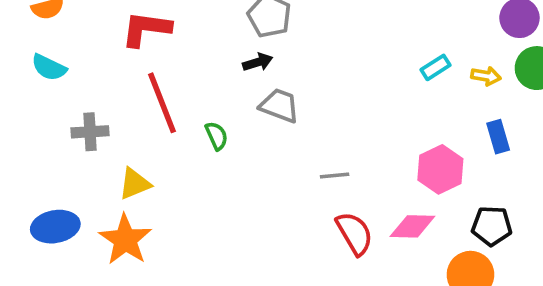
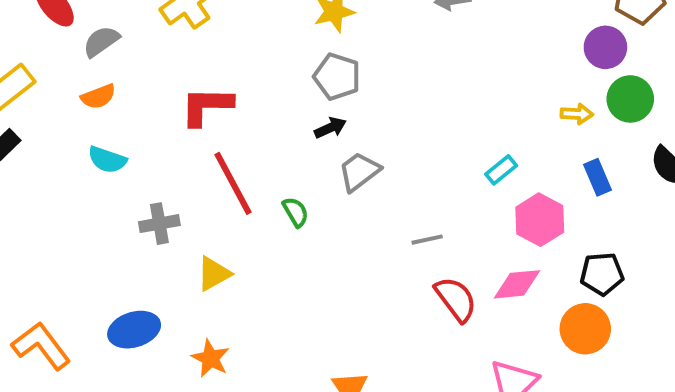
cyan rectangle: (436, 67) -> (501, 170), moved
gray trapezoid: (279, 106) -> (359, 172), turned -51
orange star: (125, 240) -> (210, 358), moved, size x0.7

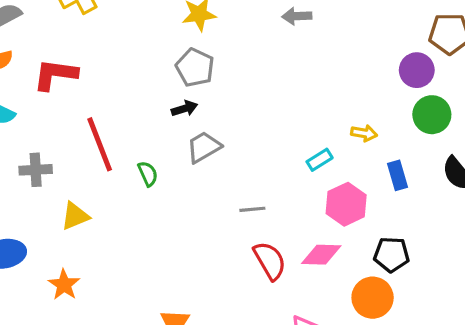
red L-shape: (207, 106) -> (55, 75), moved
yellow arrow: (577, 114) -> (364, 133), moved

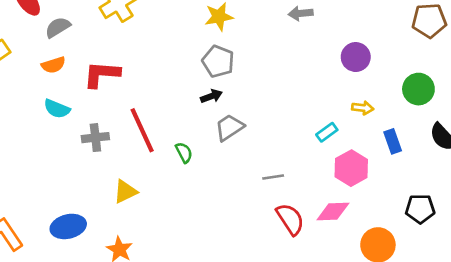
purple circle: (417, 70) -> (356, 57), moved
gray cross: (36, 170) -> (95, 138), moved
black pentagon: (391, 254) -> (420, 209), moved

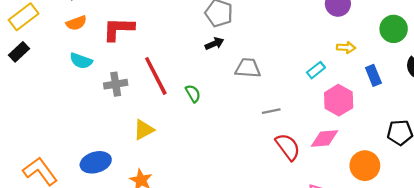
gray trapezoid: (229, 127) -> (248, 68), moved, turned 40

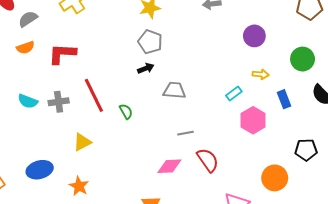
cyan semicircle: (81, 61) -> (28, 101), moved
gray line: (271, 111) -> (186, 133), moved
pink diamond: (324, 139) -> (169, 166), moved

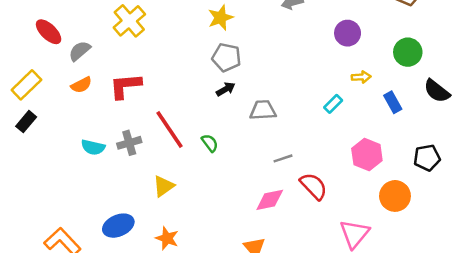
pink hexagon: (253, 120) -> (367, 155), moved

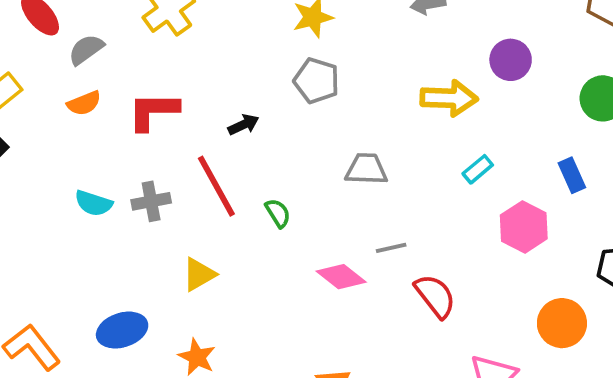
yellow arrow: (361, 77) -> (449, 98), moved, size x1.8
black arrow: (226, 89) -> (243, 125), moved
pink hexagon: (367, 155) -> (524, 227), moved
pink diamond: (270, 200) -> (341, 277), moved, turned 44

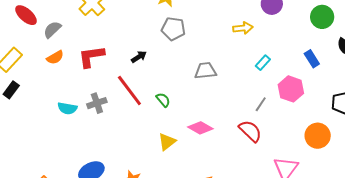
yellow arrow: (449, 98) -> (243, 28), size x0.7
gray line: (391, 248) -> (261, 104), moved, turned -35
yellow triangle: (199, 274) -> (167, 142), moved

